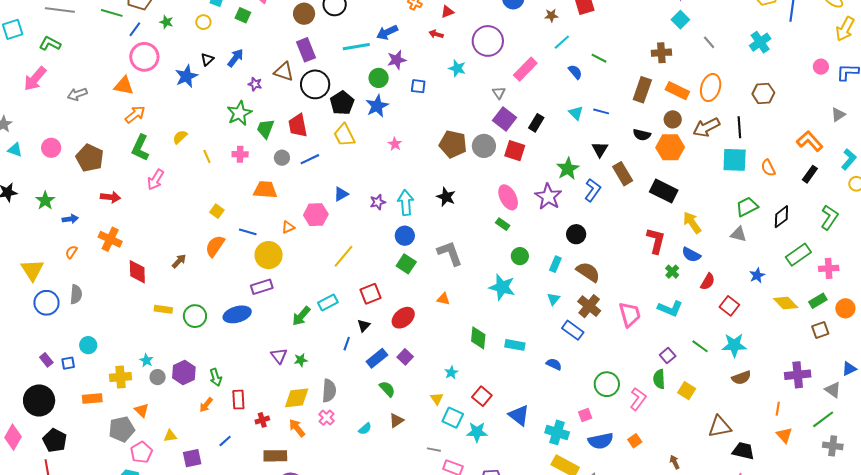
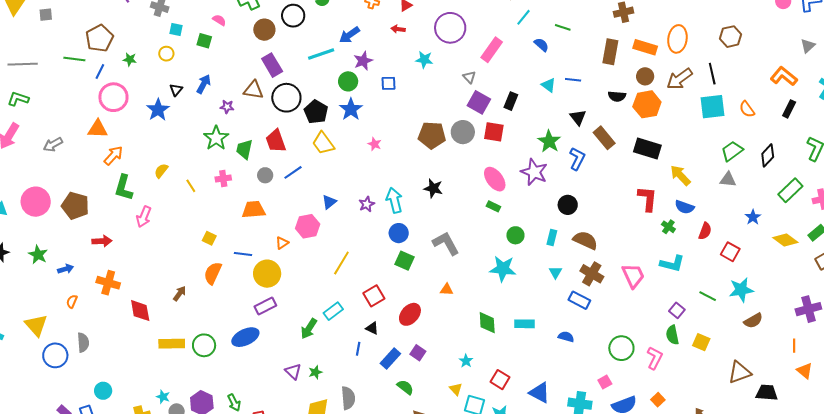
pink circle: (51, 148) -> (36, 202), size x1.5
yellow rectangle: (163, 309) -> (172, 344), size x1.4
black triangle: (364, 325) -> (372, 328), turned -40

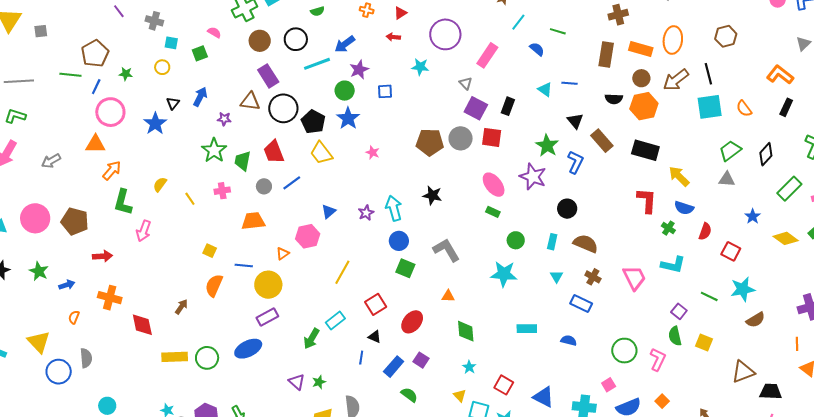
black circle: (293, 16) -> (296, 39), moved
green square: (204, 41) -> (200, 53), turned -35
brown cross: (592, 274) -> (593, 277), size x0.7
green diamond: (487, 323) -> (466, 331), moved

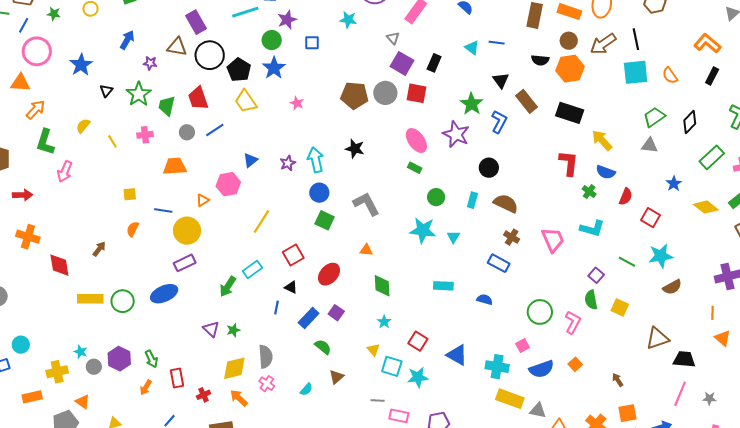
black triangle: (173, 103) -> (106, 91), moved
yellow square: (210, 251) -> (130, 194), turned -32
cyan triangle: (557, 276) -> (453, 237), moved
orange semicircle: (214, 285) -> (133, 229), size x0.7

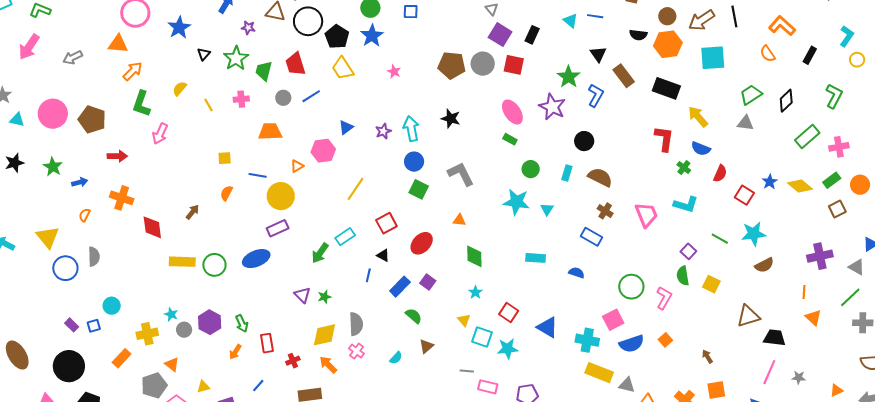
orange L-shape: (707, 43) -> (782, 26), moved
cyan square: (636, 72) -> (713, 58), moved
blue star: (674, 184) -> (770, 182), moved
pink square: (523, 346) -> (613, 320), size x1.5
orange rectangle: (32, 397) -> (122, 358), turned -36

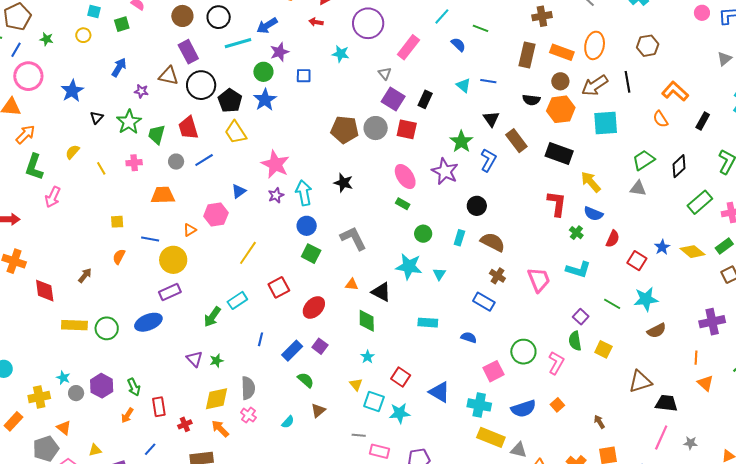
pink star: (394, 72) -> (275, 164), moved, size x2.0
black triangle: (383, 255) -> (381, 292), moved, size x1.5
pink square: (613, 320) -> (493, 371), moved

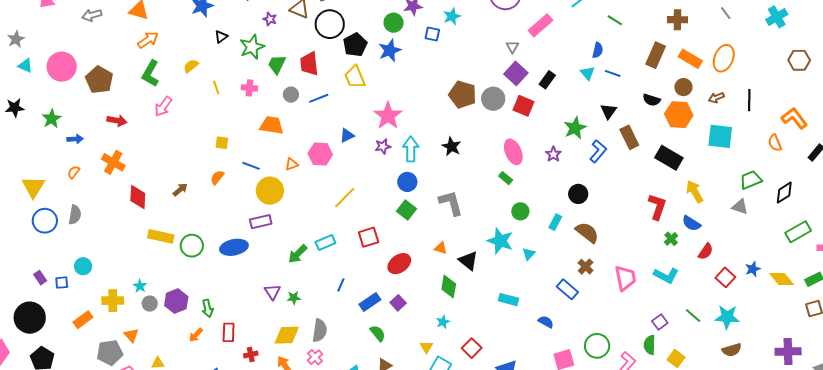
blue semicircle: (458, 45) -> (598, 50), moved, turned 49
brown hexagon: (648, 46) -> (799, 60), moved
cyan star: (341, 54) -> (452, 16), moved, turned 30
brown arrow: (595, 85) -> (716, 98), size x0.6
purple star: (445, 171) -> (553, 154), size x0.6

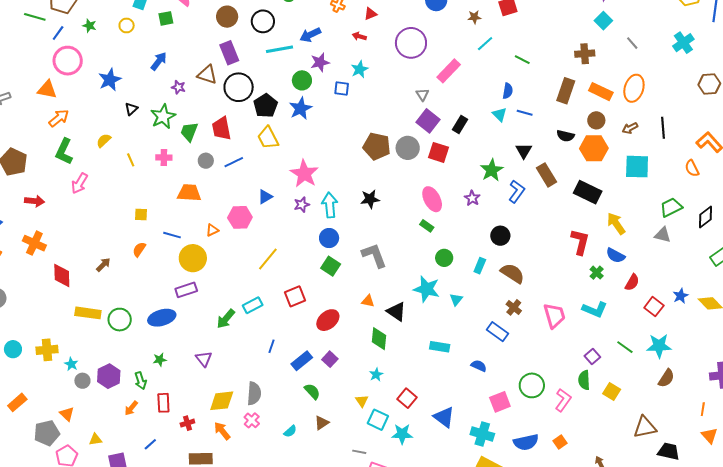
black star: (451, 147) -> (370, 199), turned -30
green star: (294, 298) -> (160, 360), moved
yellow cross: (113, 301) -> (47, 350), moved
brown semicircle: (732, 350) -> (666, 378), turned -36

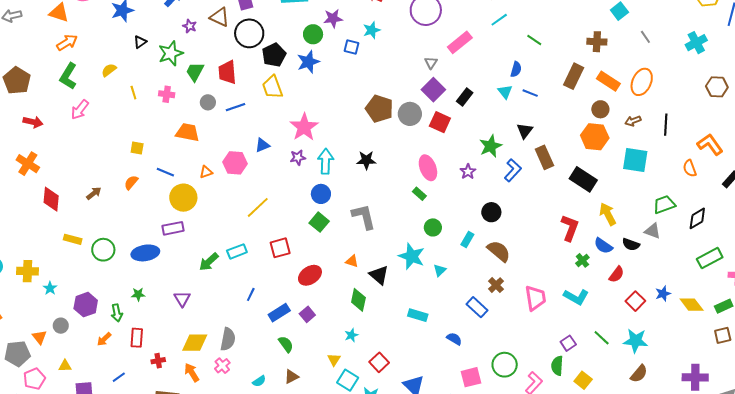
black semicircle: (565, 136) -> (631, 244), moved
yellow rectangle: (88, 313) -> (73, 239), size x0.7
gray circle: (82, 381) -> (61, 326), moved

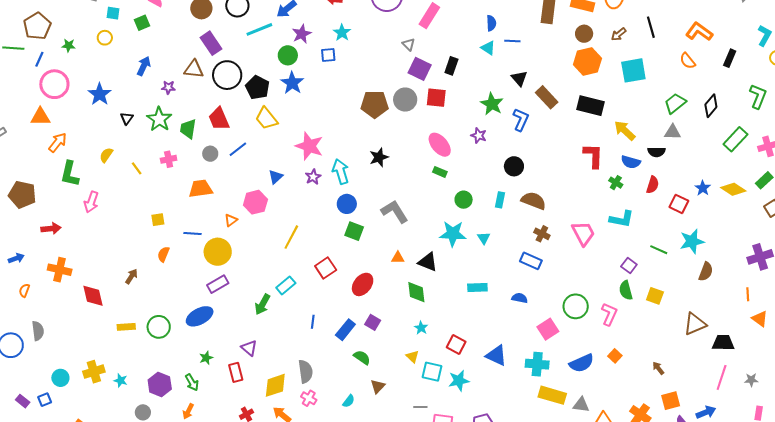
red rectangle: (137, 338) -> (236, 372), moved

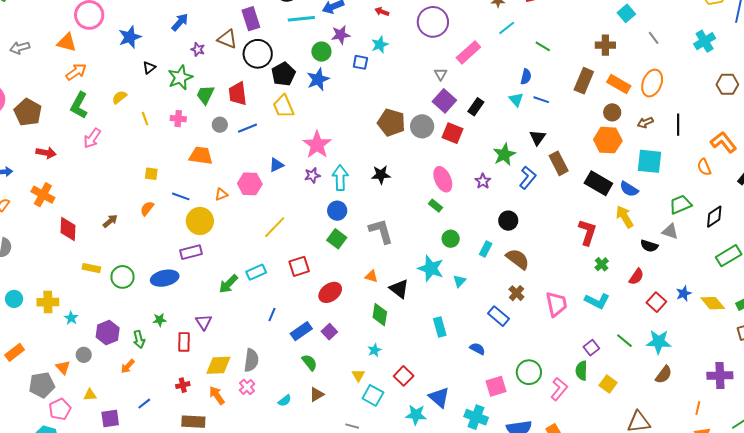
blue semicircle: (631, 162) -> (629, 189), moved
cyan rectangle: (477, 288) -> (440, 327), turned 60
cyan star: (459, 381) -> (416, 415), moved

